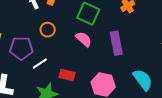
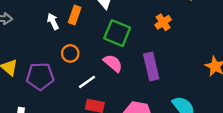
white line: (40, 64) -> (87, 82), moved

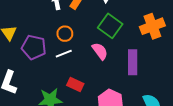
orange cross: (163, 22) -> (152, 26), size x1.6
white line: (87, 82) -> (64, 54), moved

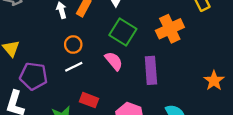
purple pentagon: (34, 47) -> (34, 76), moved

